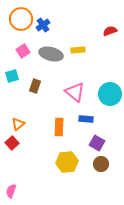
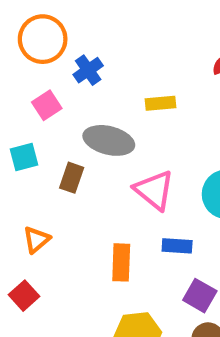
blue cross: (43, 25) -> (88, 70), moved
gray ellipse: (51, 54) -> (109, 140), moved
orange triangle: (18, 124) -> (36, 240), moved

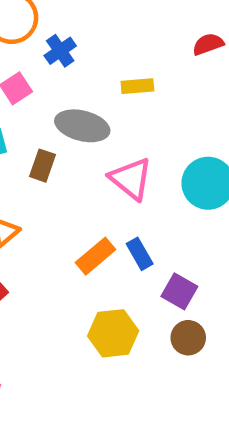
blue rectangle: (177, 246) -> (140, 254), moved, turned 56
orange rectangle: (121, 262) -> (95, 256), turned 48

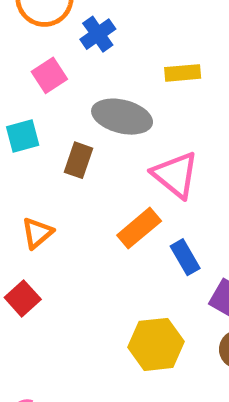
orange rectangle: (95, 256) -> (139, 228), moved

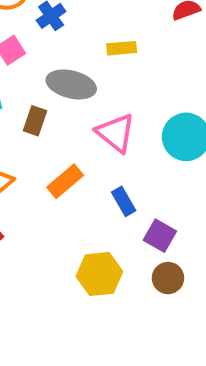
orange rectangle: (139, 228) -> (65, 181), moved

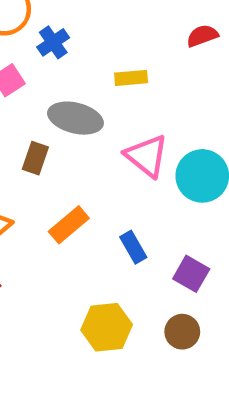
pink triangle: (116, 133) -> (147, 156), moved
purple square: (160, 236) -> (191, 274), moved

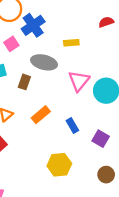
blue cross: (53, 42) -> (33, 25), size x1.5
pink triangle: (147, 156) -> (79, 81), turned 30
brown circle: (182, 332) -> (106, 175), moved

